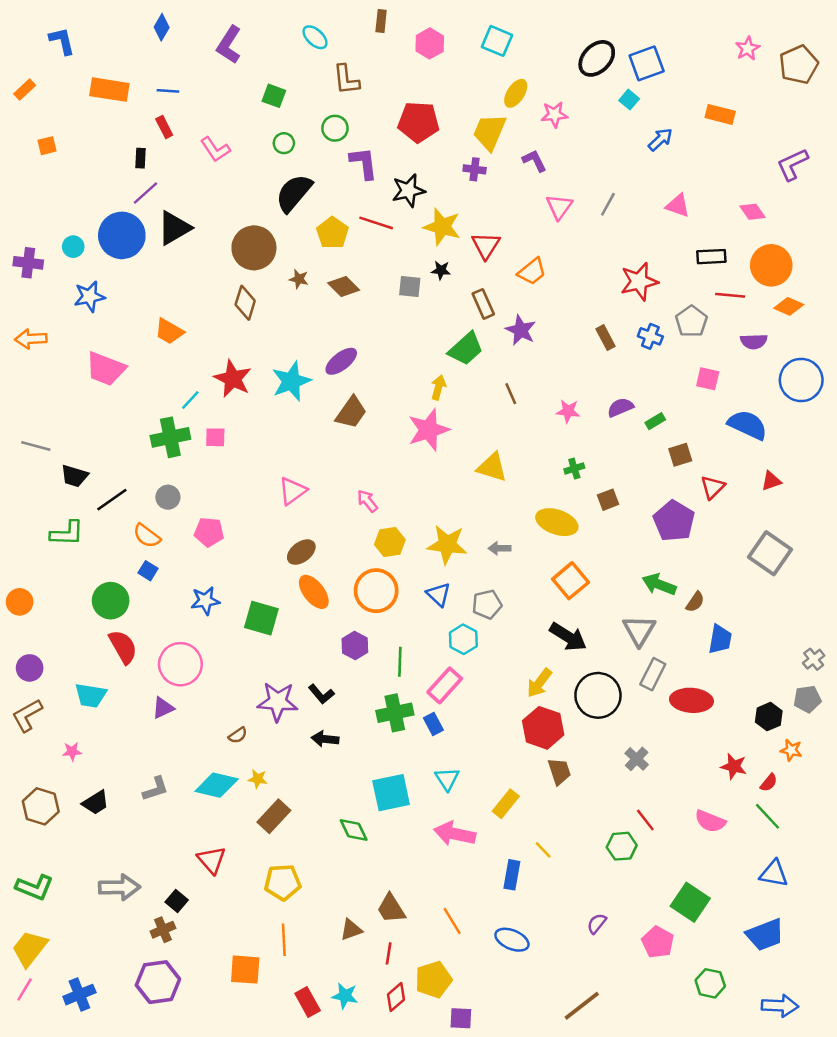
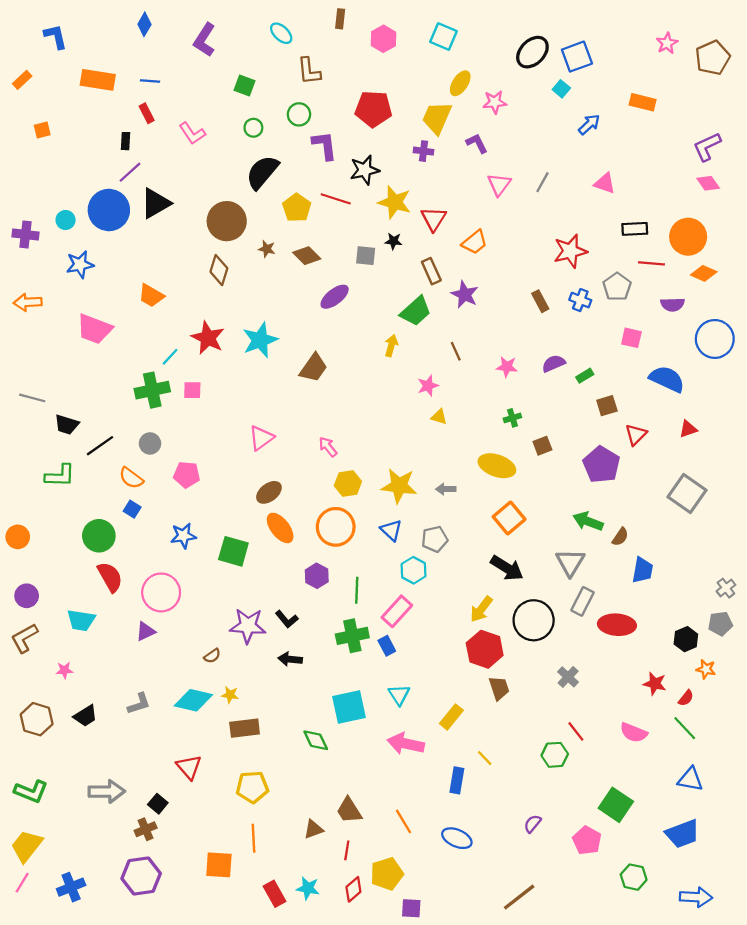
pink diamond: (753, 212) -> (708, 183), moved
purple ellipse: (341, 361) -> (335, 297), moved
pink star: (428, 430) -> (428, 386), moved, size x0.6
yellow triangle: (492, 467) -> (439, 417), size x0.6
brown rectangle: (274, 816) -> (245, 728), turned 40

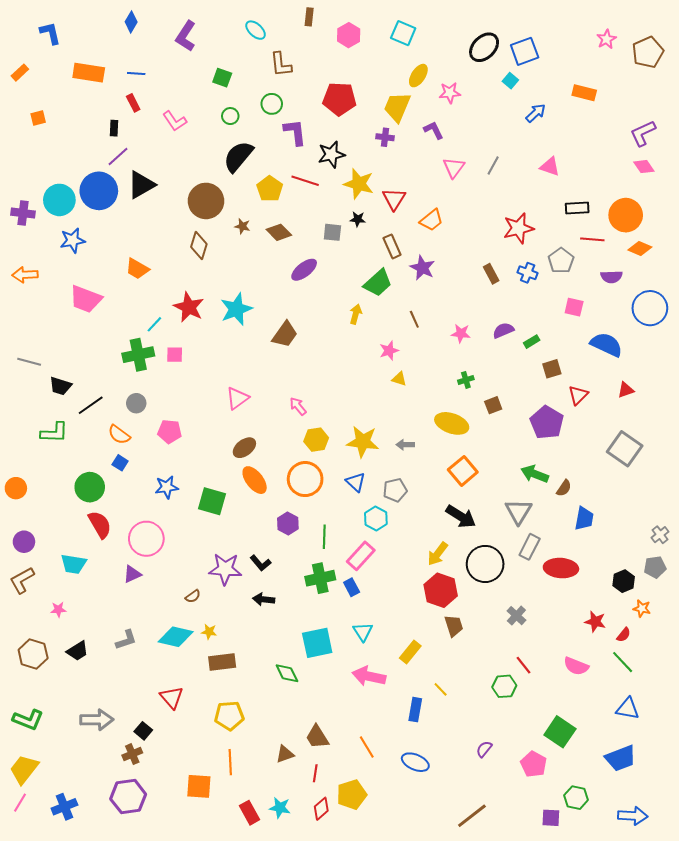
cyan circle: (66, 220) -> (59, 200), size x1.8
purple square: (411, 908) -> (551, 818), moved

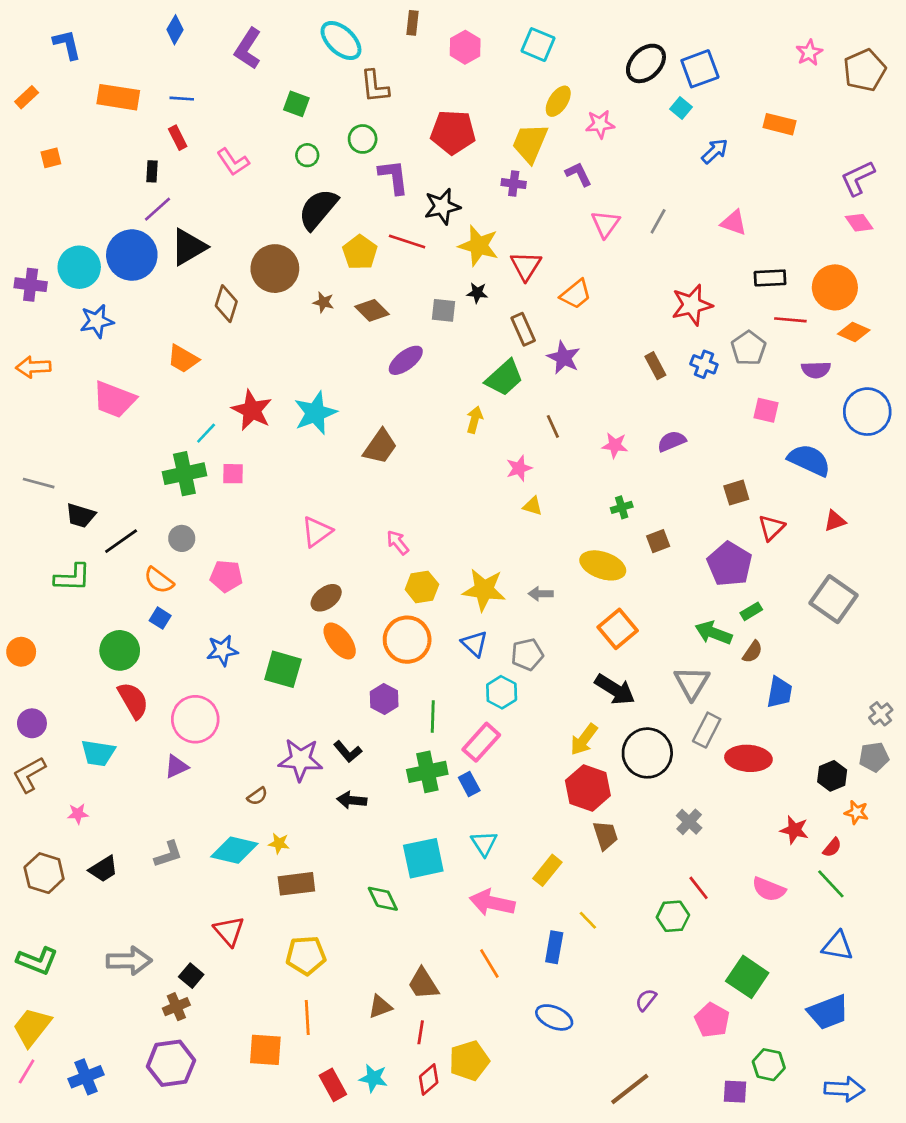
cyan ellipse: (256, 30) -> (341, 40), size x1.5
brown diamond: (199, 245) -> (226, 304), moved
green rectangle: (532, 342) -> (751, 611), moved
orange line: (367, 747) -> (489, 963), moved

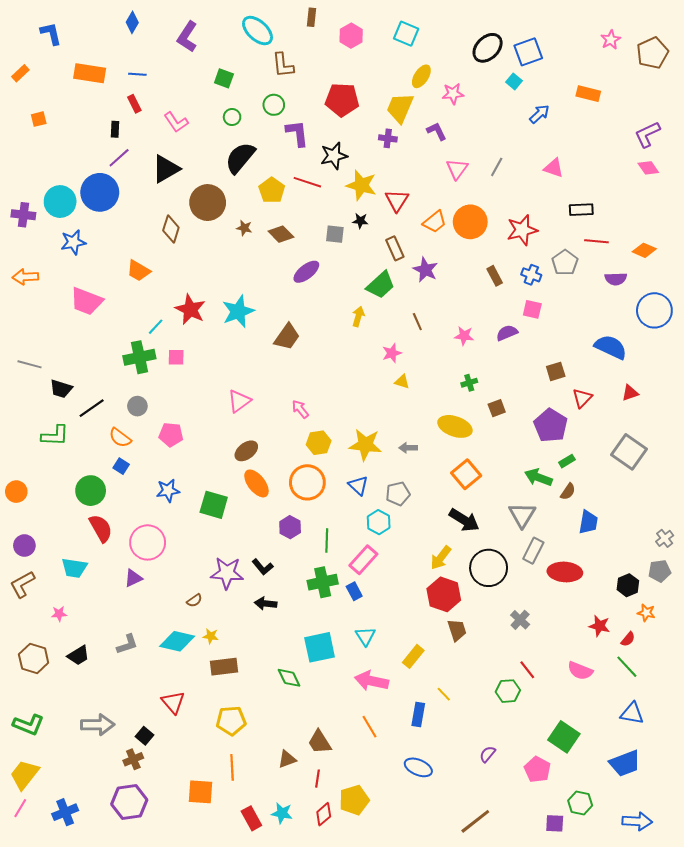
black triangle: (188, 247) -> (166, 169), moved
orange circle: (835, 287) -> (470, 222), moved
pink square: (766, 410) -> (532, 309), moved

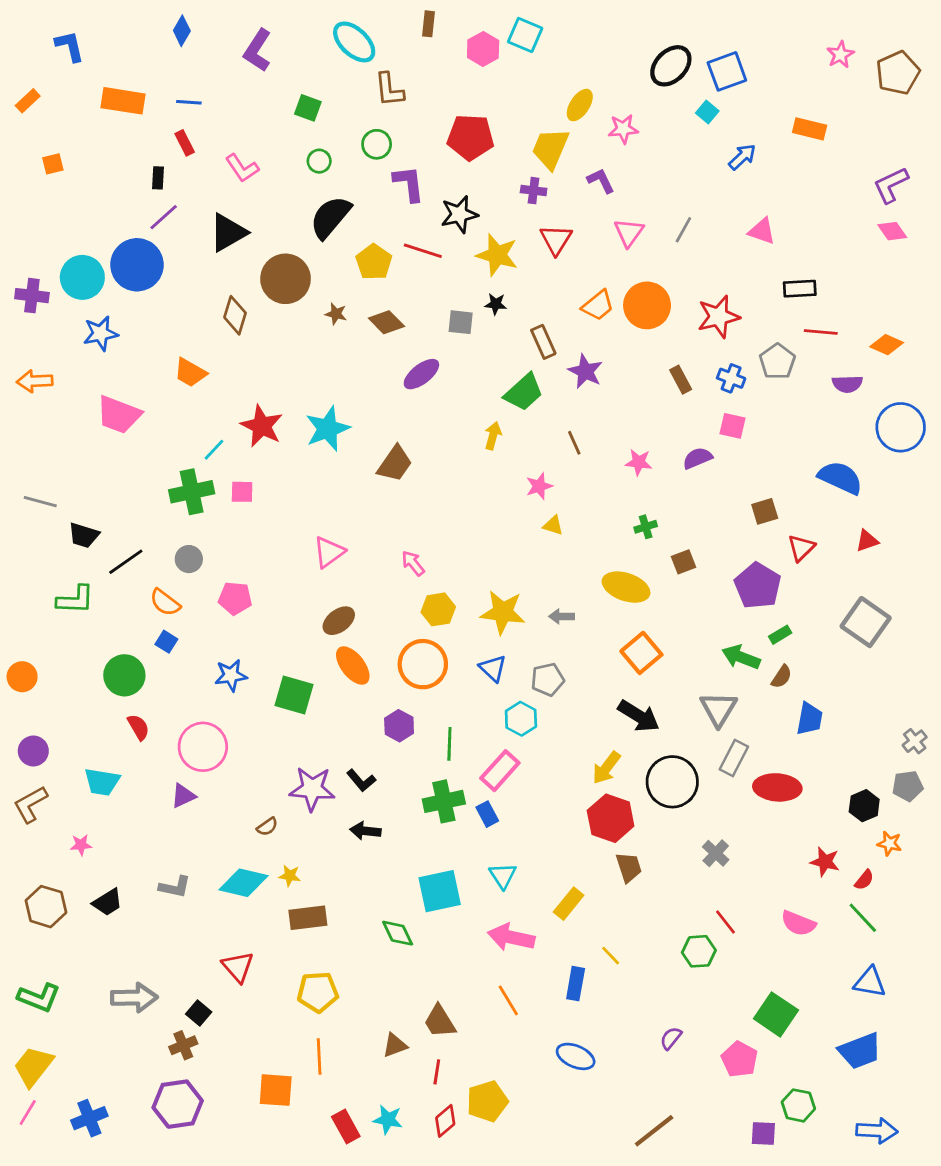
cyan square: (406, 34) -> (525, 35), moved
red triangle: (397, 200) -> (556, 240), moved
red semicircle: (101, 528) -> (138, 727), size x0.7
gray L-shape: (127, 644) -> (175, 887), turned 30

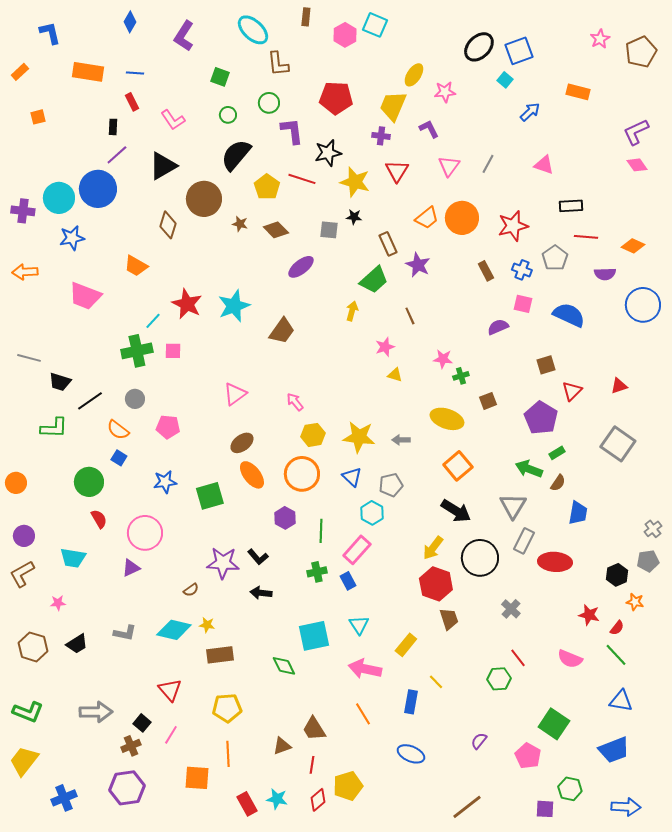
pink star: (639, 462) -> (443, 359), moved
blue semicircle: (840, 478) -> (569, 315), moved
green square: (294, 695) -> (210, 496), turned -32
green cross: (444, 801) -> (317, 572), size x0.7
pink line: (28, 1112) -> (171, 735), moved

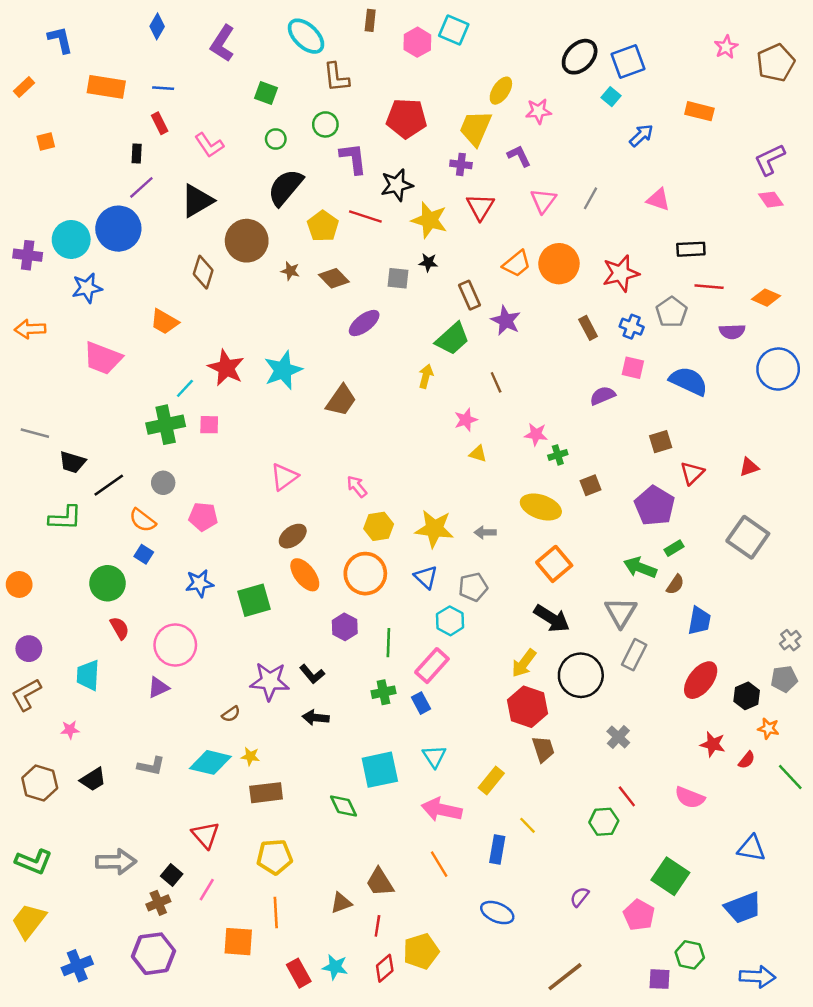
cyan trapezoid: (73, 558) -> (88, 675), turned 84
red ellipse: (555, 562) -> (701, 680), moved, turned -56
green line: (616, 655) -> (790, 777), moved

